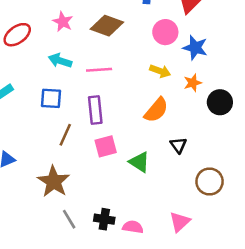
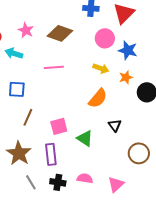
cyan arrow: (60, 61) -> (14, 53), moved
purple rectangle: (95, 110) -> (51, 154), moved
pink semicircle: (133, 227) -> (85, 178), moved

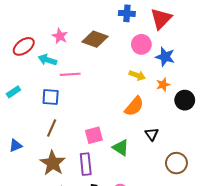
pink line: (54, 67) -> (70, 74), moved
brown line: (28, 117) -> (52, 128), moved

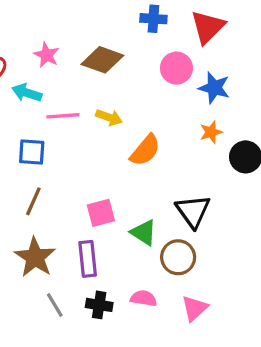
yellow arrow: (137, 75) -> (109, 117), moved
orange semicircle: (134, 106) -> (145, 150), moved
black triangle: (152, 134) -> (193, 211), size x1.6
brown circle: (176, 163) -> (178, 257), moved

